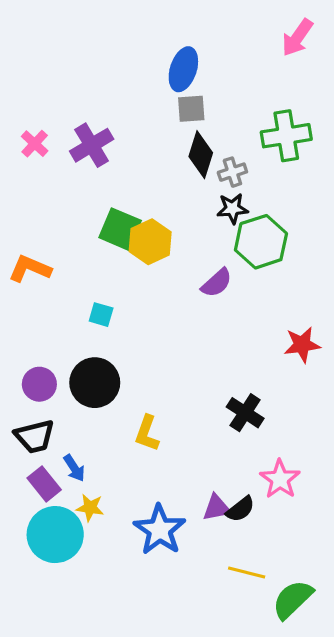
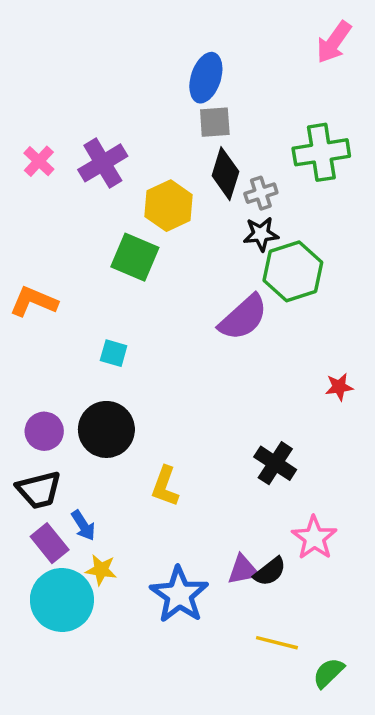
yellow hexagon: (150, 242) -> (169, 206), moved
purple semicircle: (217, 283) -> (243, 318), size x1.4
red star: (302, 345) -> (339, 387), size x0.7
green semicircle: (293, 599) -> (328, 673), size x0.7

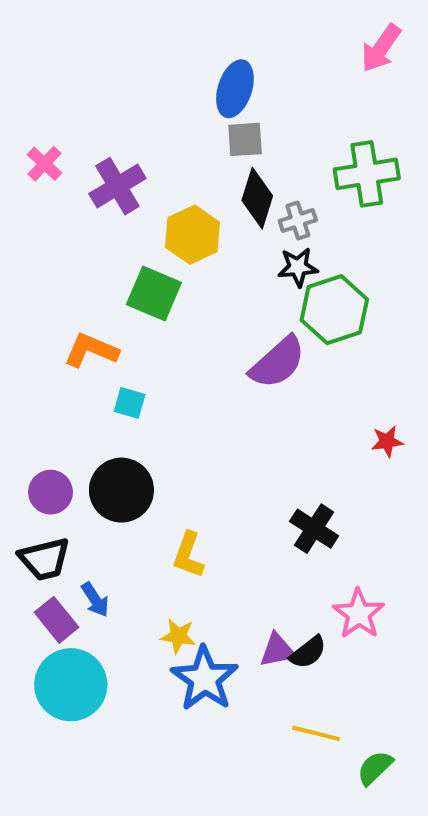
pink cross: (39, 161) -> (44, 164), moved
orange L-shape: (34, 302) -> (91, 350), moved
yellow star: (101, 570) -> (178, 636), moved

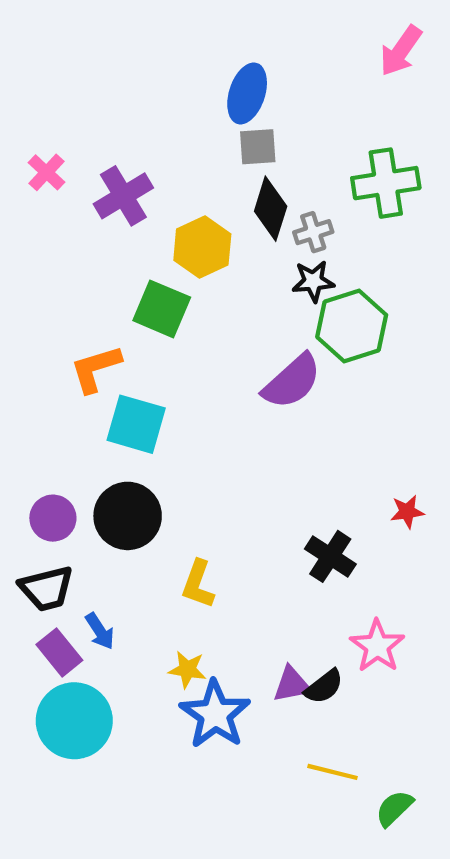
orange L-shape: (91, 350) -> (96, 369), turned -40
cyan square: (130, 403) -> (136, 424), size x1.8
red star: (387, 441) -> (407, 512), moved

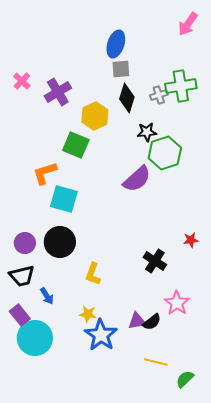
gray cross: (313, 232) -> (159, 95), moved
purple rectangle: (59, 652) -> (20, 315), moved

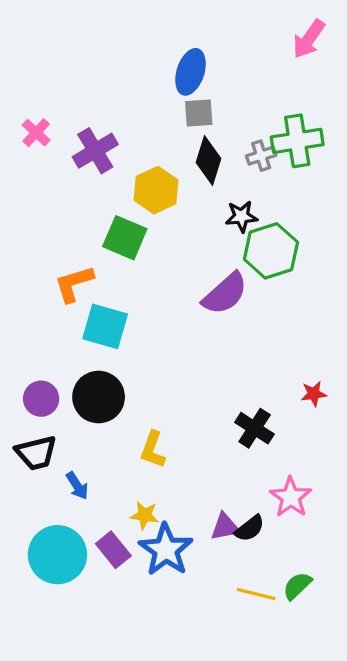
purple rectangle: (20, 315) -> (113, 550), moved
green semicircle: (185, 379) -> (297, 586), moved

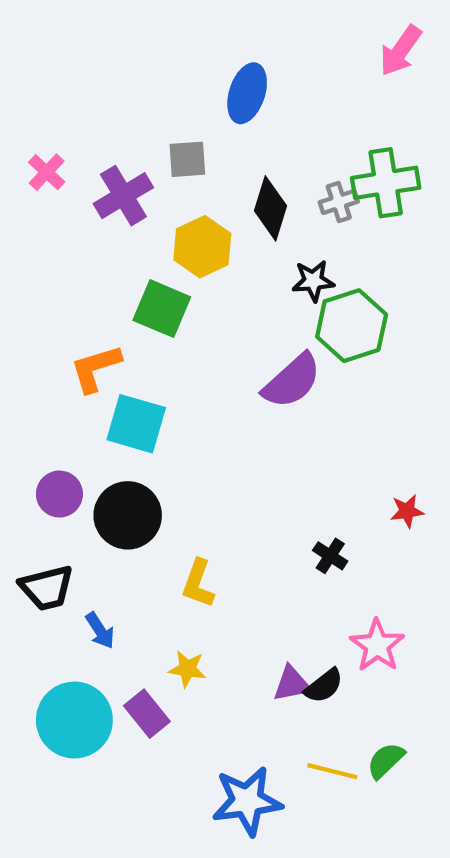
gray square: (199, 113) -> (187, 159), moved
purple circle: (41, 399) -> (59, 494), moved
black cross: (255, 428) -> (330, 556), size x0.7
blue star: (166, 550) -> (247, 801), moved, turned 30

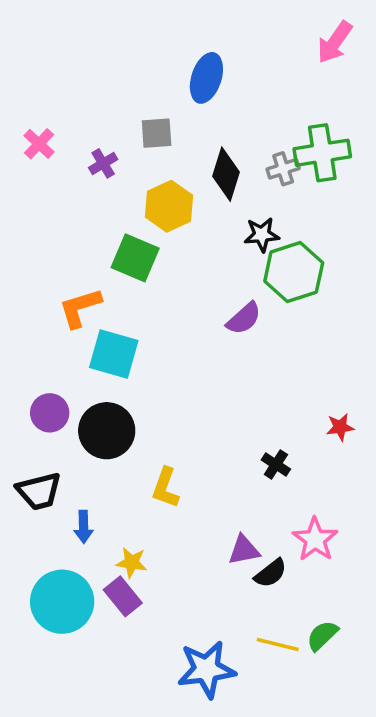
purple cross: (123, 196) -> (103, 163), size x0.6
purple semicircle: (292, 381) -> (244, 318), size x0.7
blue arrow: (100, 630) -> (84, 527), turned 32
yellow star: (187, 669) -> (132, 562), moved
purple triangle: (292, 684) -> (244, 550), moved

